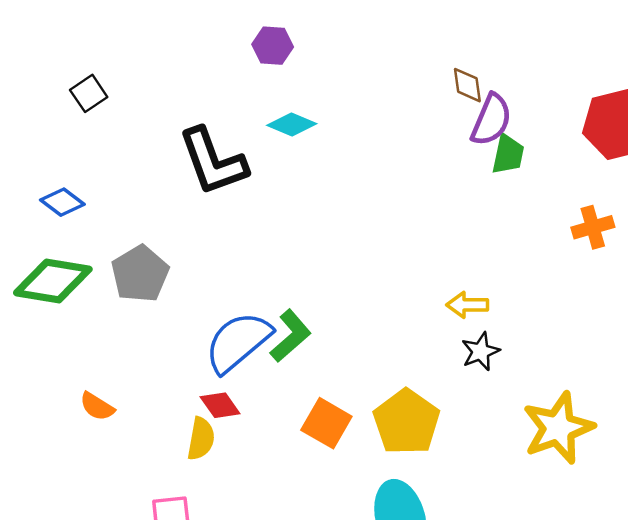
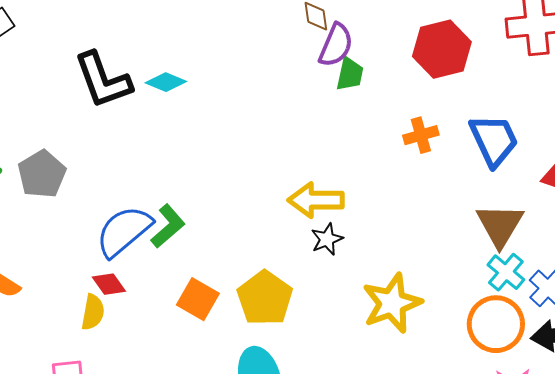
cyan diamond: (292, 124) -> (166, 82), moved
yellow arrow: (467, 305) -> (316, 200), size x1.6

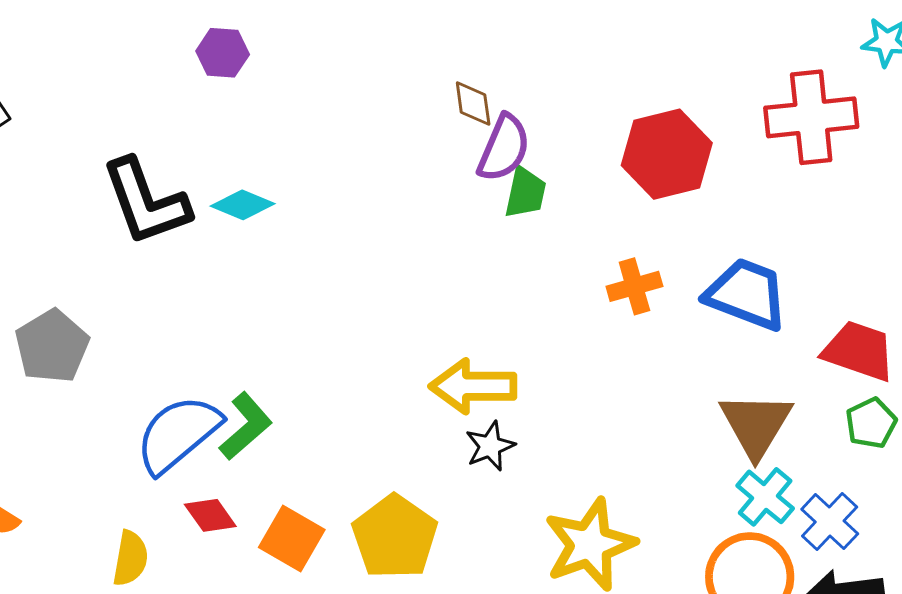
blue trapezoid: (494, 140) -> (747, 294), turned -44
red diamond: (109, 284) -> (210, 515), moved

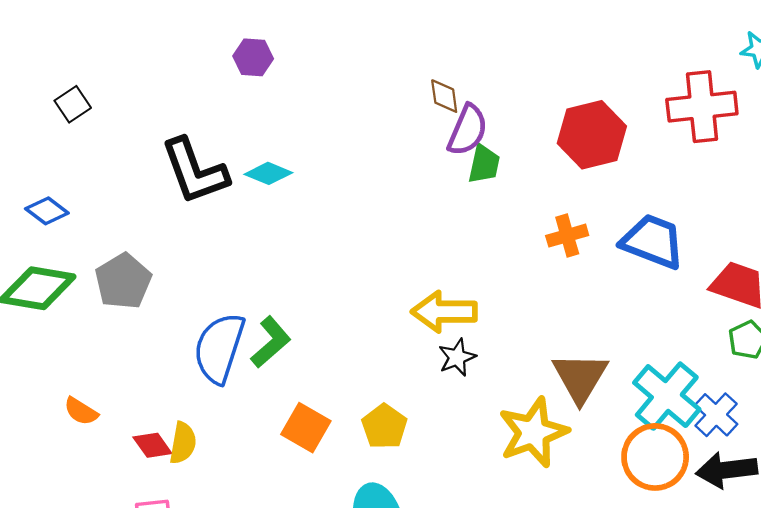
brown triangle: (756, 425) -> (580, 377), moved
blue semicircle: (178, 434) -> (219, 348), turned -32
cyan cross: (765, 497) -> (667, 396), size x1.5
red diamond: (210, 515) -> (152, 445), moved
yellow pentagon: (395, 537) -> (384, 427), size x0.7

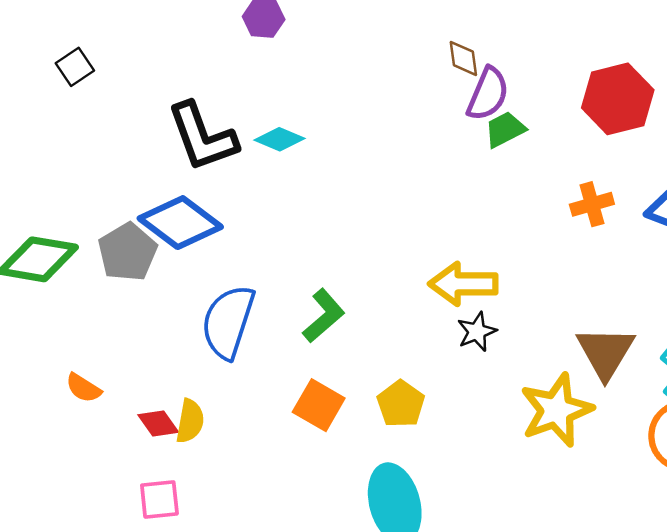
green trapezoid: (484, 164) -> (505, 129), turned -129
blue diamond: (47, 211) -> (180, 223), moved, size x1.8
green L-shape: (271, 342) -> (324, 316), moved

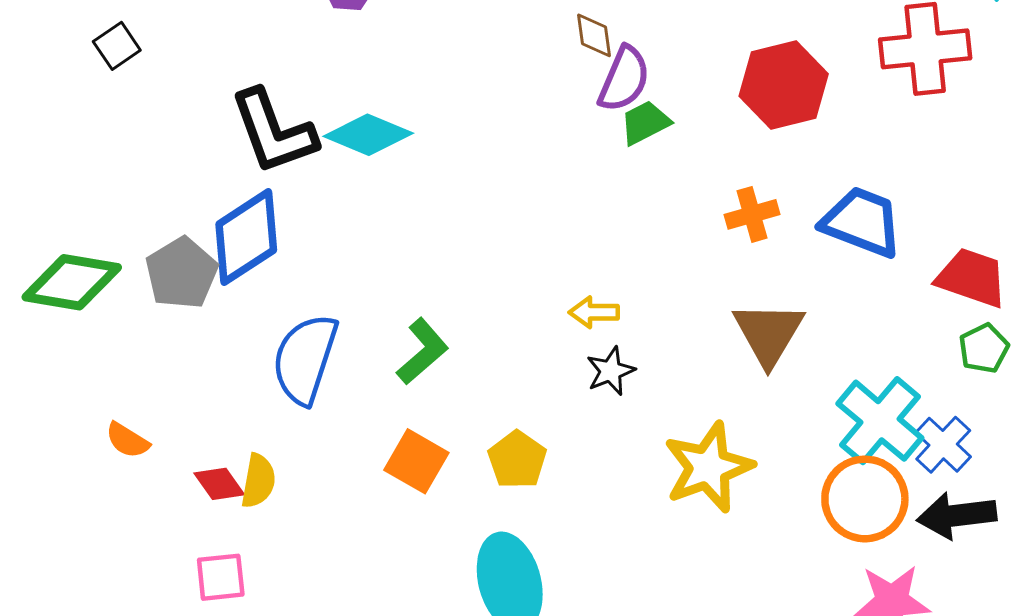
cyan diamond: (280, 139) -> (368, 135), size x1.4
blue diamond: (180, 223) -> (246, 237), turned -70
yellow arrow: (463, 284) -> (594, 312), size x0.6
brown triangle: (605, 352) -> (769, 333), moved

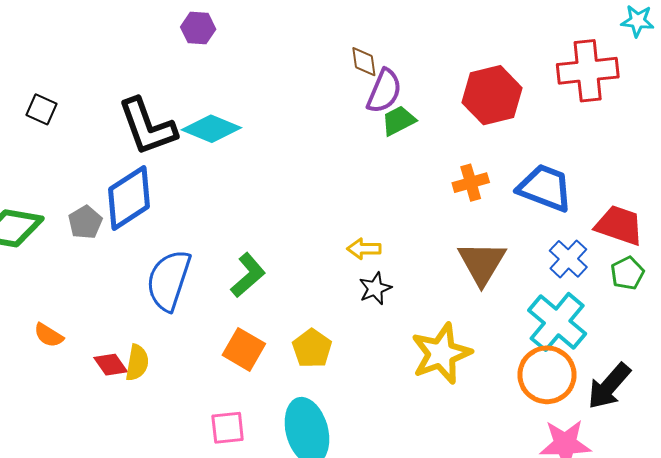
black square: (117, 46) -> (41, 109), moved, turned -32
gray pentagon: (182, 273) -> (85, 222), size x0.7
blue cross: (943, 445) -> (568, 259), moved
black arrow: (957, 515) -> (609, 386), turned -42
pink square: (221, 577) -> (228, 428), moved

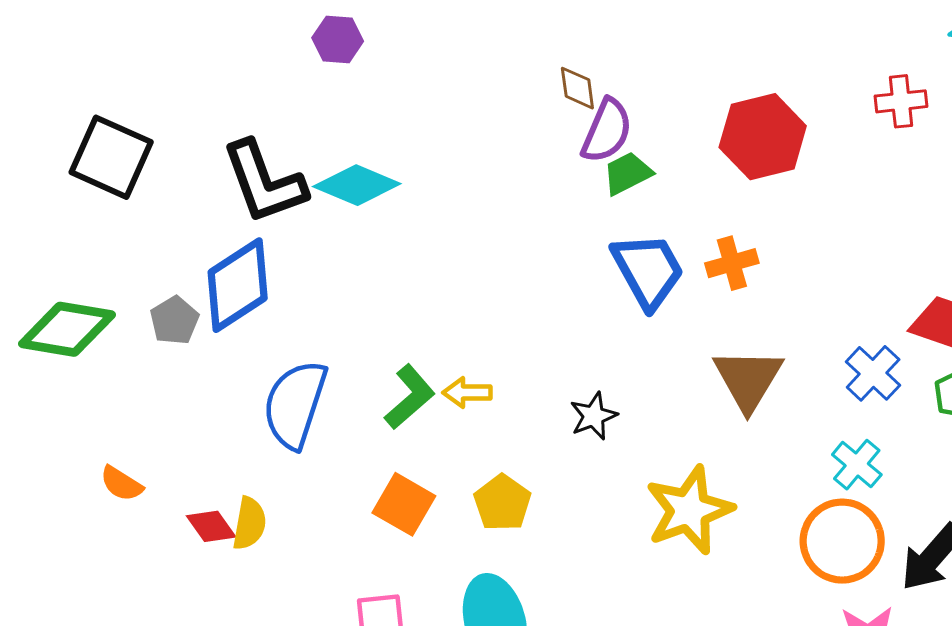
red cross: (588, 71) -> (901, 101), size x0.6
black square: (41, 109) -> (111, 157), size x1.8
blue trapezoid: (545, 188) -> (648, 270), moved, turned 40
yellow arrow: (364, 249) -> (467, 393), moved
cyan cross: (557, 322) -> (857, 465), size x0.6

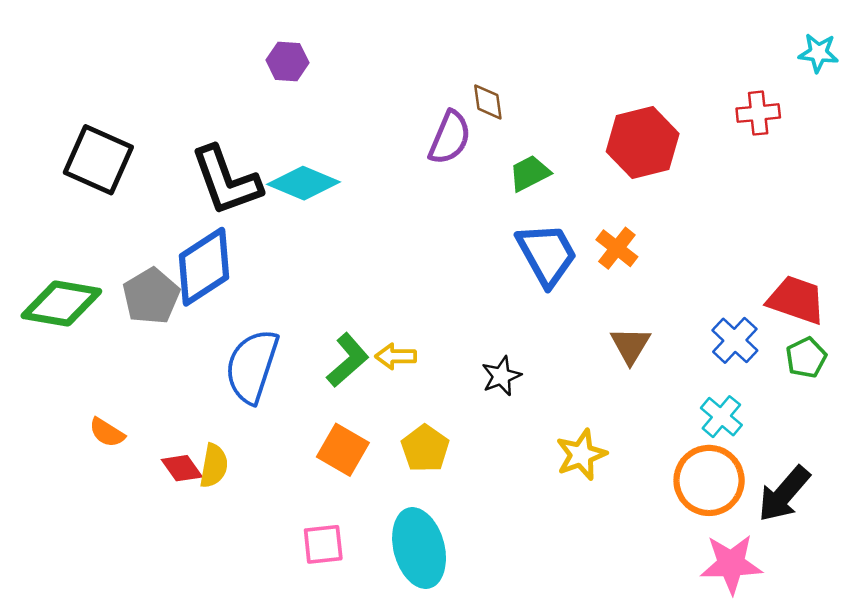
purple semicircle: (607, 131) -> (450, 138), moved
orange cross: (732, 263) -> (617, 248), turned -36
gray pentagon: (174, 320) -> (151, 296), size x1.4
brown triangle: (748, 379) -> (630, 345), size x0.7
yellow star: (689, 510) -> (581, 455), size x0.7

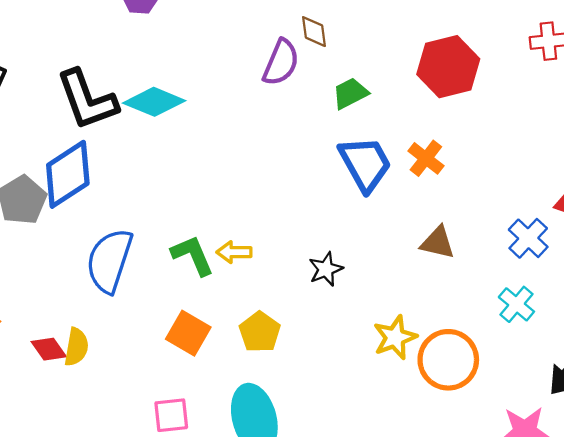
brown triangle: (630, 345) -> (438, 243), turned -48
green L-shape: (348, 360) -> (193, 255), turned -72
orange circle: (709, 480) -> (448, 360), moved

